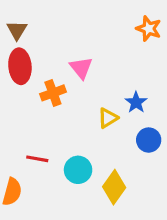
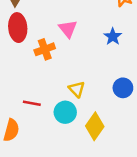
blue star: (136, 102) -> (113, 37), moved
yellow triangle: (108, 118) -> (77, 89), moved, turned -42

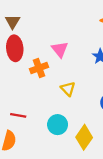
yellow triangle: (77, 89) -> (68, 89), moved
red line: (32, 103) -> (18, 115), moved

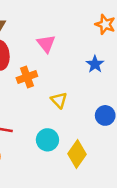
pink triangle: (60, 49) -> (46, 44), moved

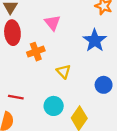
blue star: (95, 64) -> (95, 40), size x1.5

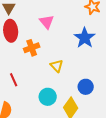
blue circle: (104, 85) -> (86, 87), moved
red line: (16, 97) -> (14, 80), moved, turned 56

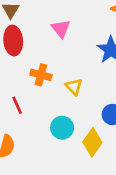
orange cross: (32, 48) -> (41, 75), moved, turned 35

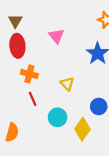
orange cross: (41, 75) -> (29, 74), moved
red line: (17, 105) -> (33, 99), moved

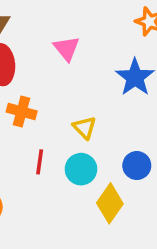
red line: (33, 99) -> (40, 162), moved, turned 32
cyan circle: (58, 117) -> (81, 169), moved

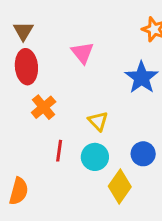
orange cross: (22, 112) -> (44, 107), turned 35

